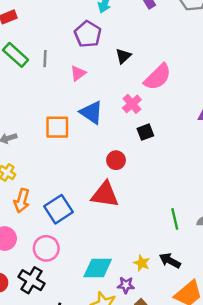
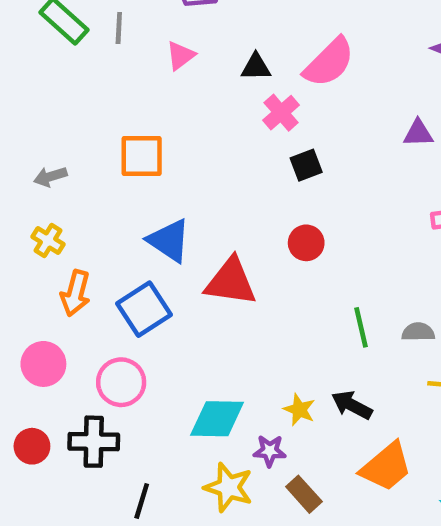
black triangle: (123, 56) -> (256, 67), moved, turned 42
blue triangle: (92, 112) -> (169, 241), moved
red circle: (116, 160) -> (306, 243), moved
black cross: (32, 280) -> (94, 442), turned -30

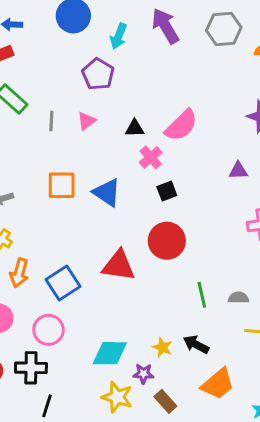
gray line: (119, 28) -> (51, 121), moved
blue triangle: (169, 241) -> (107, 193), moved
red circle: (306, 243) -> (167, 241), size x1.6
black line: (142, 501) -> (47, 406), moved

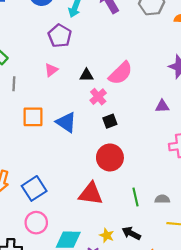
gray line: (51, 121) -> (14, 84), moved
red triangle: (119, 266) -> (91, 194), moved
pink circle: (48, 330) -> (36, 223), moved

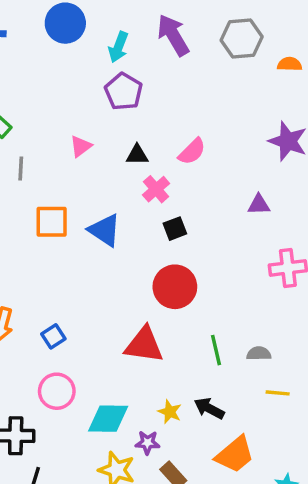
purple pentagon: (60, 36) -> (124, 92), moved
pink semicircle: (121, 73) -> (192, 151), size x0.7
blue square: (34, 188) -> (53, 336), size x0.6

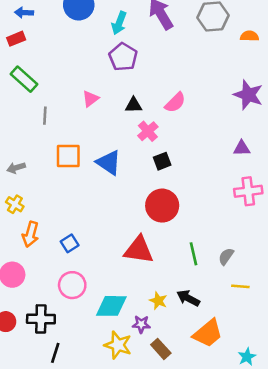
purple triangle: (259, 205) -> (242, 148), moved
gray semicircle: (259, 354) -> (226, 256), turned -54

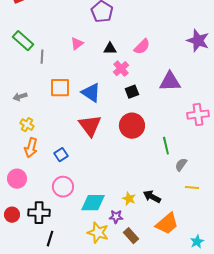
green rectangle: (24, 79) -> (23, 41), moved
purple triangle: (242, 148) -> (170, 82), moved, size x1.6
yellow cross: (15, 204) -> (27, 125), moved
red triangle: (139, 250) -> (90, 126), moved, turned 45
green line: (193, 254) -> (166, 146), moved

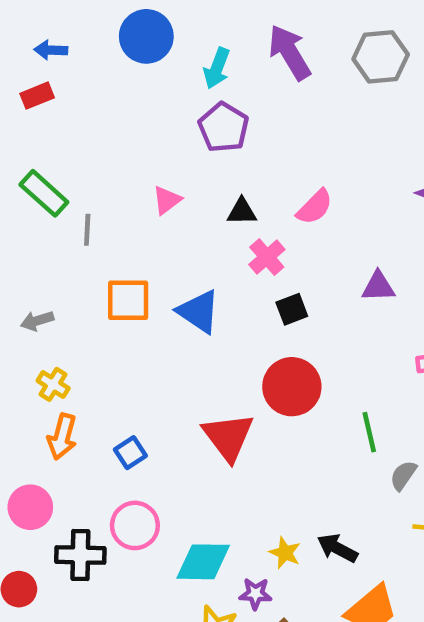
purple triangle: (170, 82) -> (378, 287), size x0.7
red triangle: (90, 126) -> (228, 437), moved
black cross: (39, 213) -> (80, 555), moved

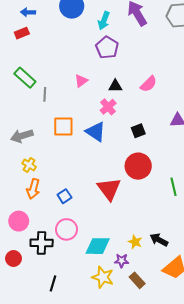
pink cross: (267, 257) -> (108, 107), moved
gray arrow: (37, 321) -> (22, 136), size x1.5

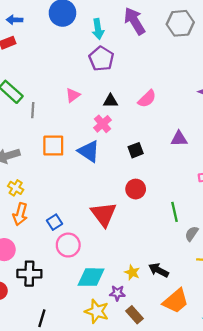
cyan arrow: (104, 21) -> (98, 29), turned -30
red circle: (138, 166) -> (136, 189), size x0.7
pink circle: (66, 229) -> (68, 245), moved

